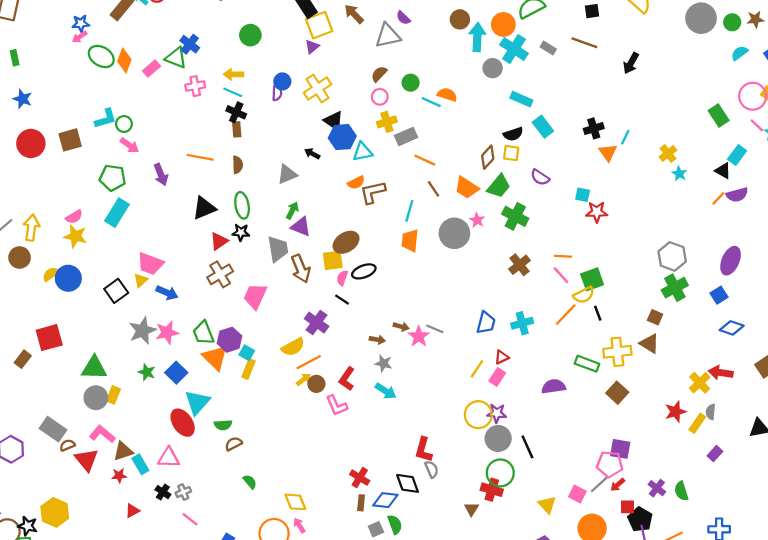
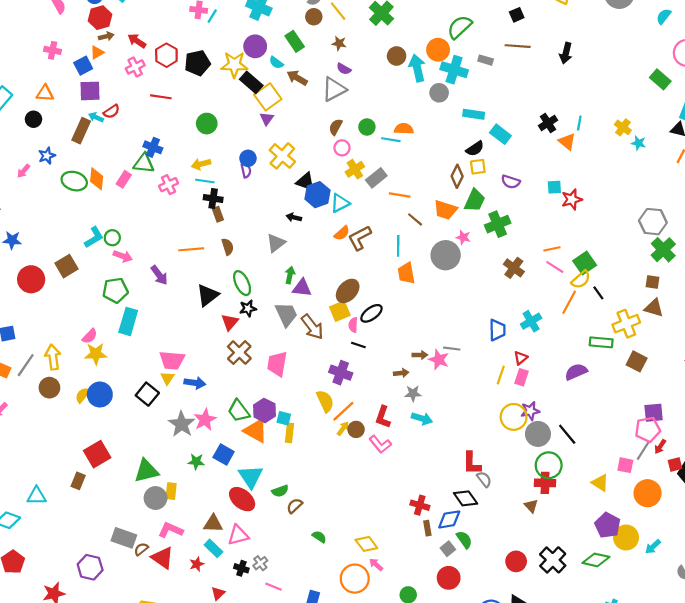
pink arrow: (80, 37) -> (24, 171), moved
green cross: (515, 216) -> (498, 224), turned -35
yellow semicircle: (293, 347) -> (325, 401), turned -70
brown triangle: (123, 451) -> (213, 524), moved, turned 36

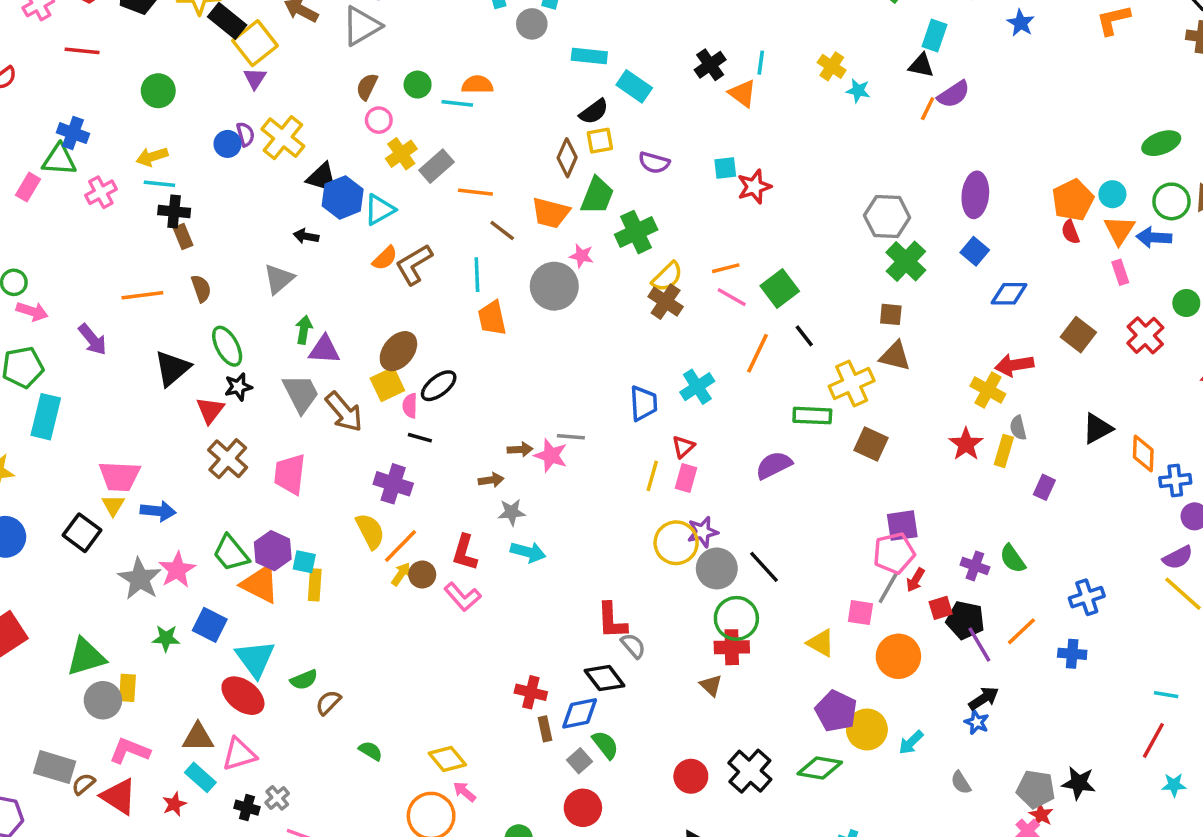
purple semicircle: (246, 170) -> (245, 134), moved
yellow semicircle: (581, 280) -> (667, 277), moved

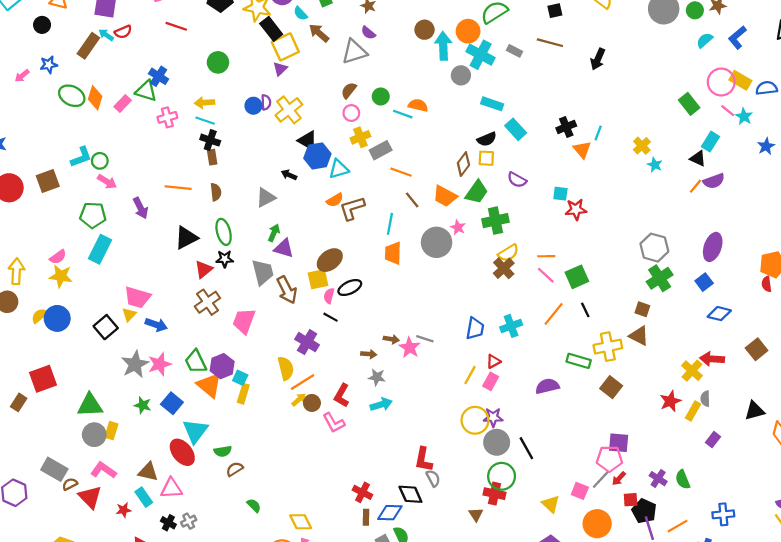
cyan arrow: (528, 552) -> (381, 404), turned -45

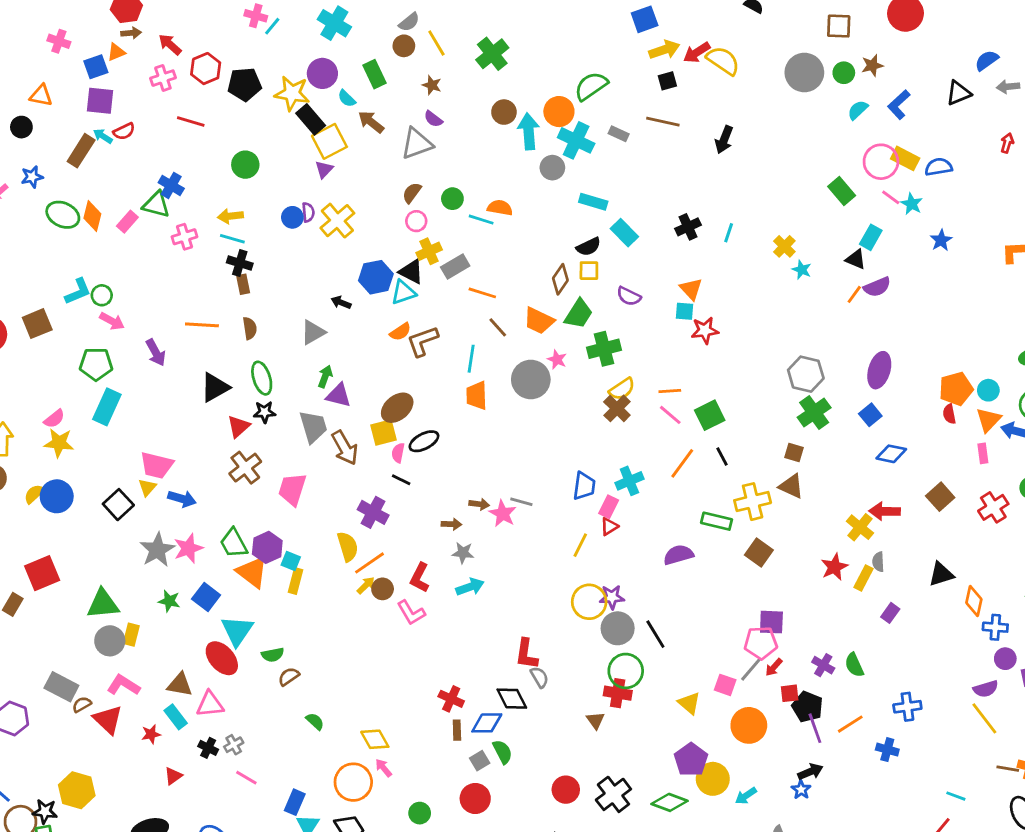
black triangle: (308, 141) -> (411, 272), moved
orange triangle: (582, 150) -> (691, 289), moved
pink rectangle: (491, 381) -> (609, 507), moved

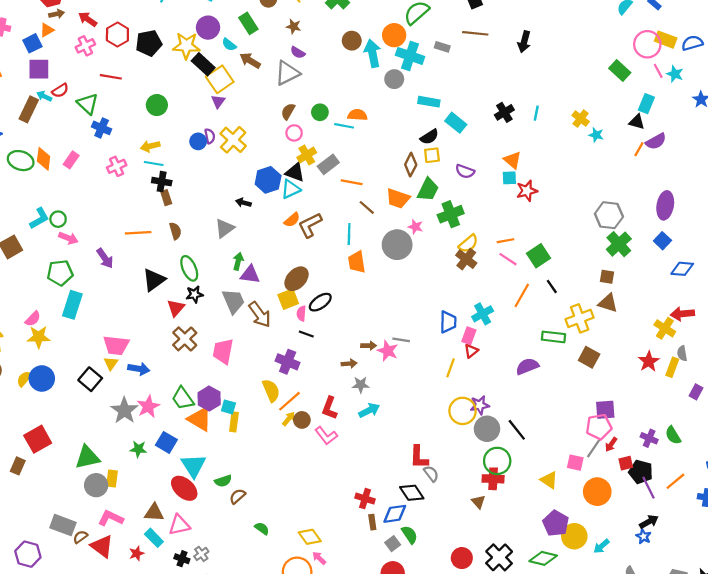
pink line: (891, 197) -> (658, 71), turned 32
green triangle: (156, 205) -> (88, 104), moved, turned 35

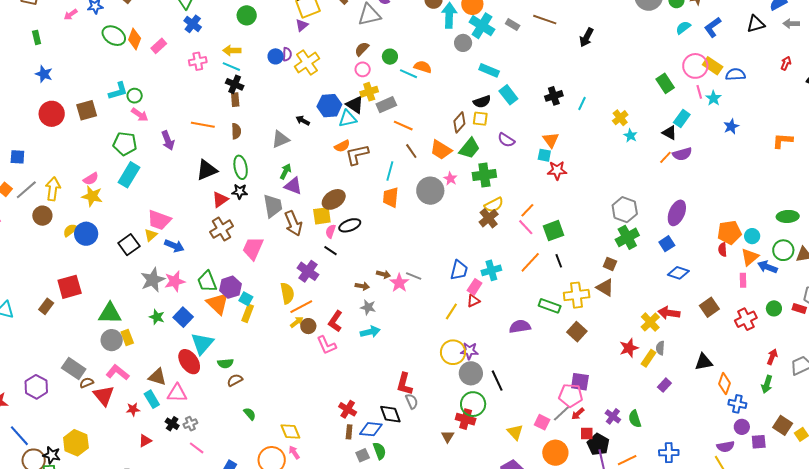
orange line: (505, 241) -> (527, 210), turned -49
yellow rectangle: (112, 478) -> (127, 338), turned -42

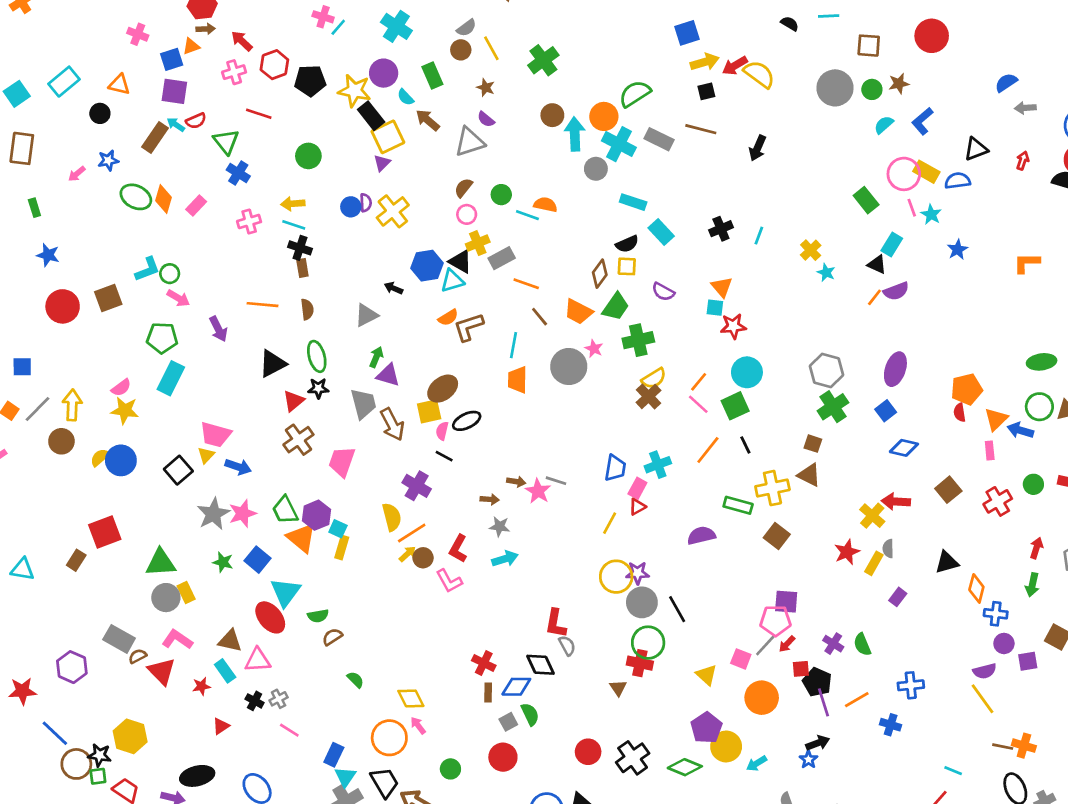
black triangle: (756, 24) -> (976, 149), moved
gray rectangle: (513, 25) -> (659, 139), size x1.5
cyan circle: (752, 236) -> (747, 372), moved, size x1.5

